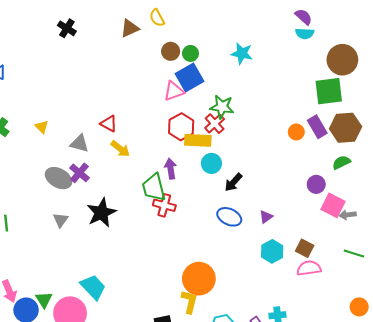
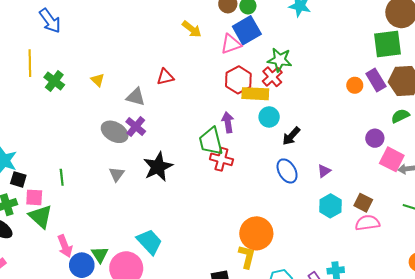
red triangle: (109, 124) -> (165, 77), turned -42
yellow arrow: (120, 149) -> (192, 29), moved
blue ellipse: (229, 217) -> (287, 171), turned 35

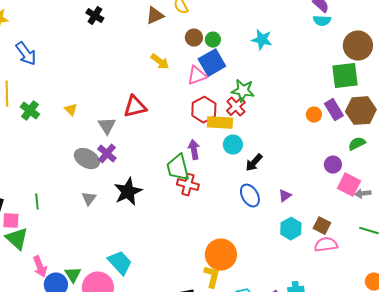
red triangle: (165, 77) -> (135, 107), size x1.4
gray triangle: (136, 97) -> (107, 126), turned 42

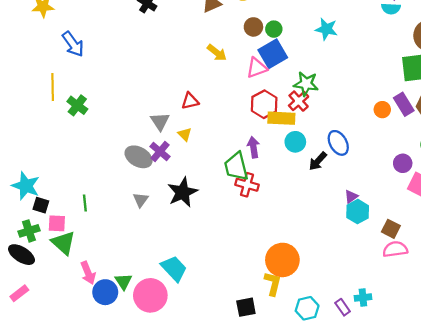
red triangle: (135, 107) -> (190, 101), size x0.7
yellow triangle: (71, 110) -> (185, 134), moved
blue ellipse: (250, 196) -> (338, 143), moved
cyan hexagon: (291, 229) -> (358, 212), moved

